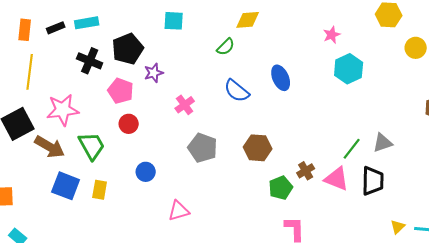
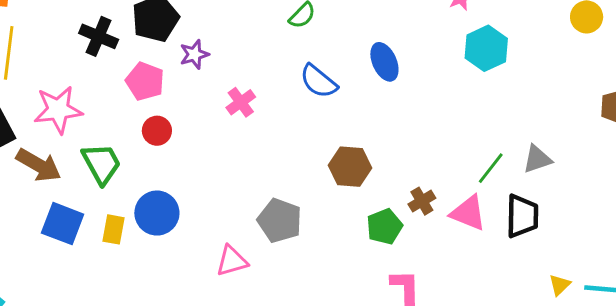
gray pentagon: (203, 148) -> (280, 221), moved
blue circle: (146, 172) -> (157, 213), moved, size x1.5

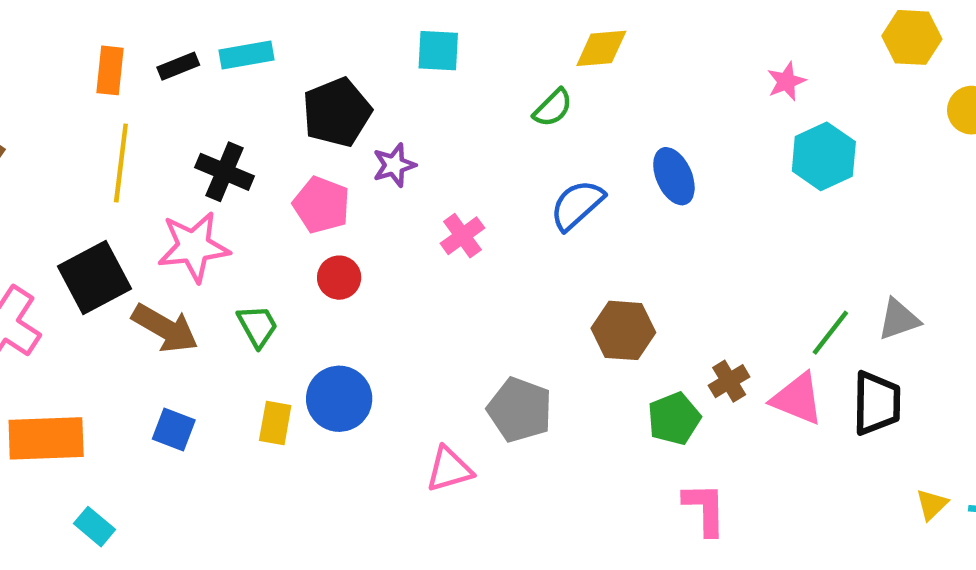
black cross: (99, 36) -> (225, 172), moved
blue semicircle: (319, 81) -> (577, 205), turned 99
green trapezoid: (102, 164) -> (258, 326), size x0.7
blue square: (63, 224) -> (174, 430), moved, size x0.7

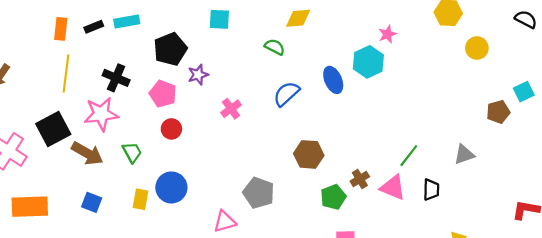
green semicircle: (553, 108) -> (275, 47), turned -108
cyan hexagon: (824, 156) -> (368, 62), moved
gray triangle: (899, 319) -> (464, 154), moved
black trapezoid: (877, 403) -> (431, 190), size x0.7

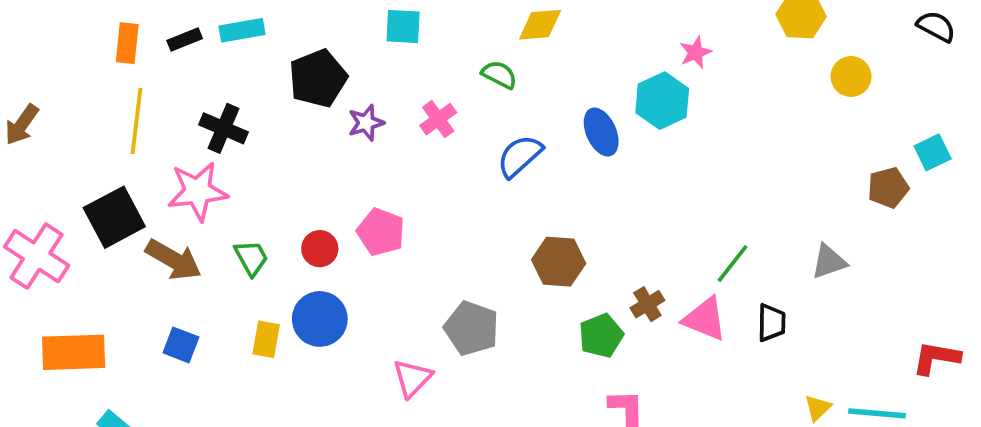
pink pentagon: (163, 94) -> (381, 232), moved
pink cross: (231, 109) -> (438, 119), moved
red circle: (171, 129) -> (320, 249), moved
pink triangle: (225, 222) -> (412, 378), turned -30

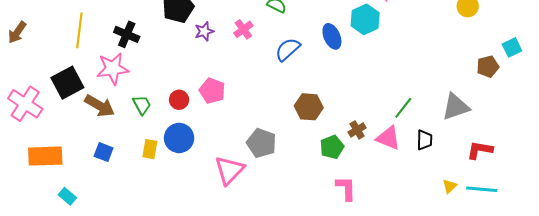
gray triangle: (829, 262) -> (456, 107), size x1.4
red L-shape: (936, 358) -> (480, 150), moved
pink triangle: (412, 378) -> (229, 170), size x1.4

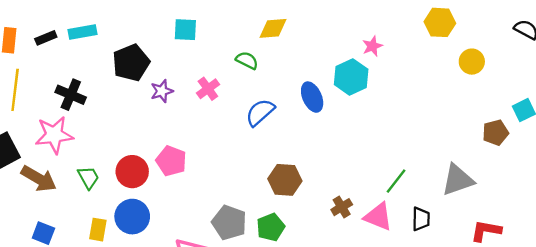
red circle: (179, 100) -> (132, 172), size x1.4
green pentagon: (332, 147) -> (271, 227), moved

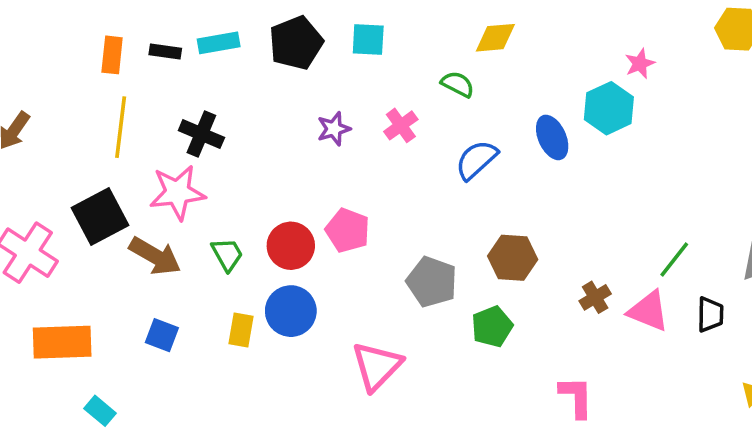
black rectangle: (46, 38) -> (165, 51), turned 30
black pentagon: (131, 63) -> (296, 43), moved
gray pentagon: (229, 222) -> (432, 282), moved

